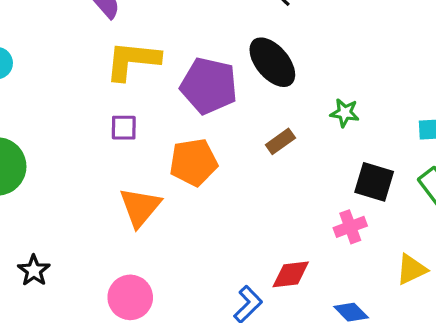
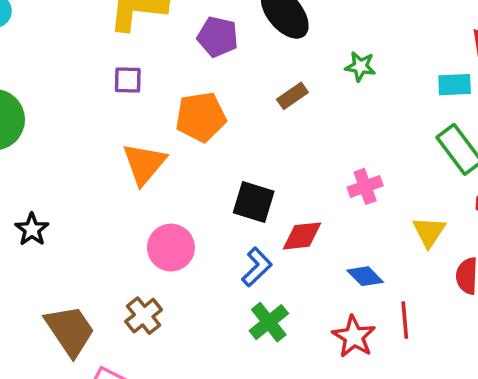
purple pentagon: (209, 86) -> (218, 37), size x0.7
black square: (374, 182) -> (254, 202), moved
yellow triangle: (411, 269) -> (429, 232), turned -32
pink circle: (130, 297) -> (171, 248), moved

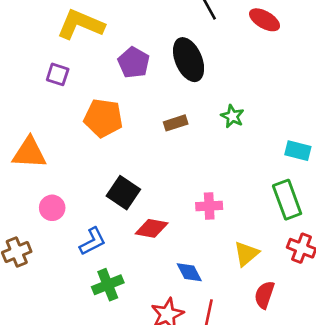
orange triangle: (144, 164) -> (29, 153), moved, turned 36
pink circle: (171, 248) -> (52, 208), size x0.7
blue L-shape: (257, 267) -> (93, 241), moved

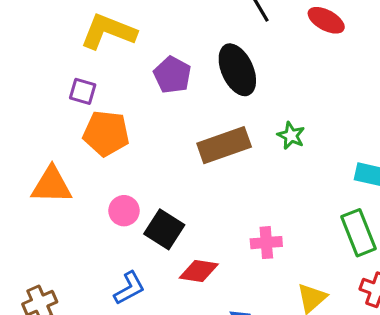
orange pentagon: (103, 118) -> (106, 133), moved
brown rectangle: (176, 123) -> (224, 145), size x1.8
pink circle: (52, 208) -> (124, 211), moved

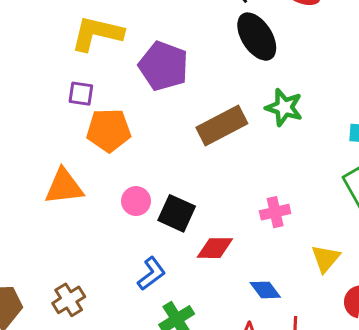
black ellipse: (237, 70) -> (257, 37), moved
purple pentagon: (172, 75) -> (164, 66), size x1.4
green star: (291, 136) -> (284, 107), size x1.4

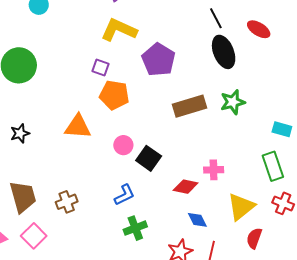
green star: (284, 107) -> (233, 102), turned 30
red diamond: (215, 248) -> (186, 187), moved
yellow triangle: (326, 258) -> (241, 207), size x1.4

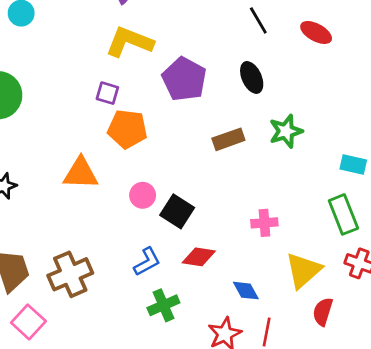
black ellipse: (224, 52) -> (252, 77), moved, size x0.7
brown rectangle: (189, 106) -> (228, 139), size x0.7
red diamond: (186, 187) -> (199, 257), moved
brown cross: (67, 202) -> (70, 274), size x1.5

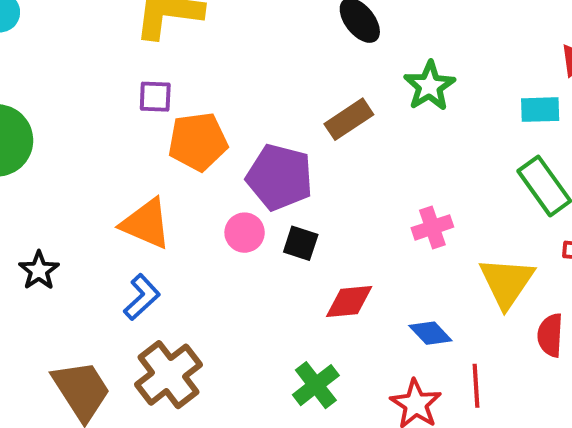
purple pentagon: (184, 79) -> (280, 177), moved
orange triangle: (81, 173) -> (146, 224), turned 36
black square: (177, 211) -> (301, 243), size x0.7
blue L-shape: (147, 262) -> (142, 297), moved

